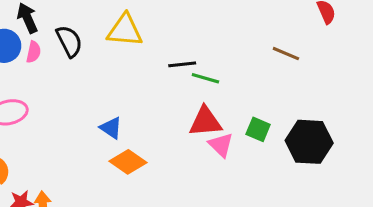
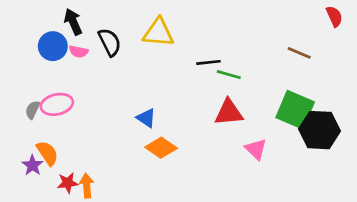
pink semicircle: (34, 52) -> (79, 52), turned 90
green square: (258, 129) -> (295, 110), moved, size x1.8
pink triangle: (221, 145) -> (256, 149), moved

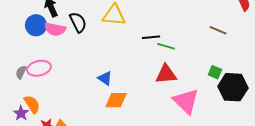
pink semicircle: (79, 52) -> (55, 29), size x1.5
green square: (295, 110) -> (215, 72), size x0.5
orange diamond: (161, 148) -> (116, 100), turned -35
pink triangle: (256, 149) -> (186, 101), size x1.6

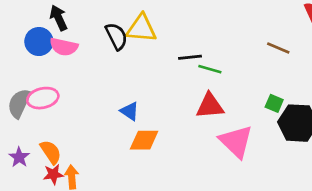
black semicircle: (78, 22) -> (116, 36), moved
gray semicircle: (21, 72) -> (19, 103), size x1.6
orange semicircle: (32, 104) -> (51, 152), moved

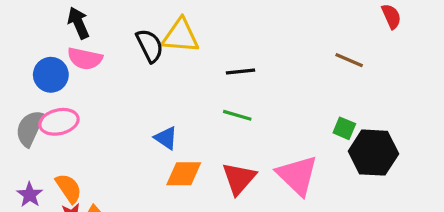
blue circle: (39, 42) -> (51, 75), moved
green line: (210, 69) -> (237, 115), moved
red triangle: (210, 106) -> (239, 179), moved, turned -44

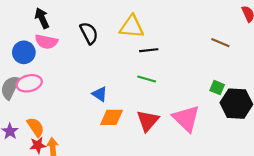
yellow triangle: (181, 36) -> (132, 27), moved

